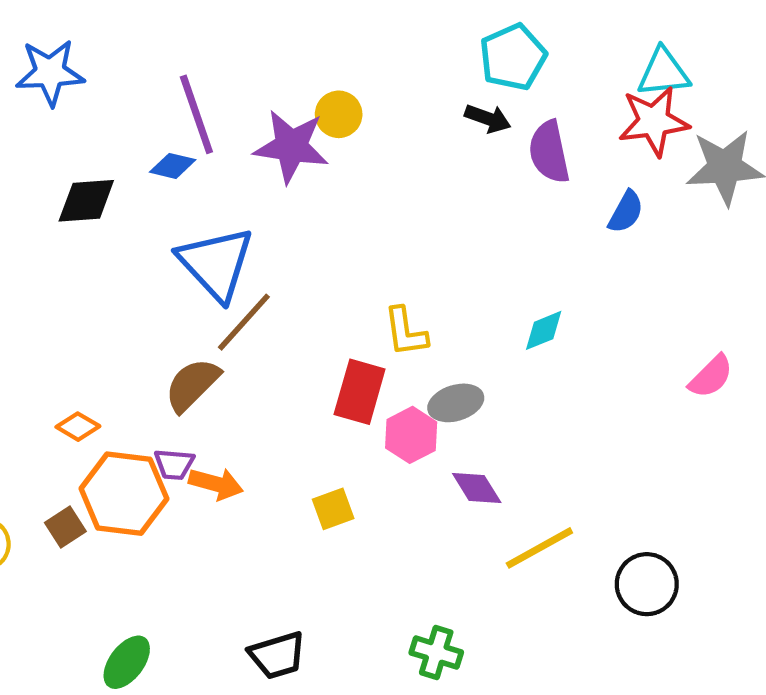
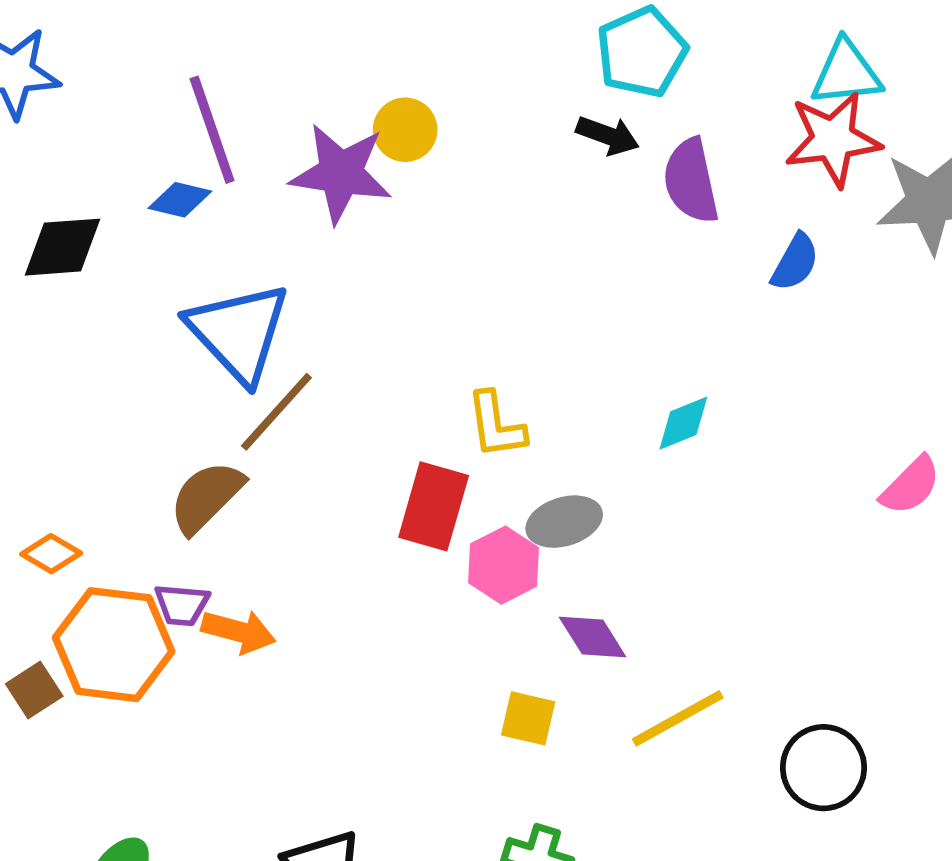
yellow square: (333, 509) -> (528, 718), moved, turned 33

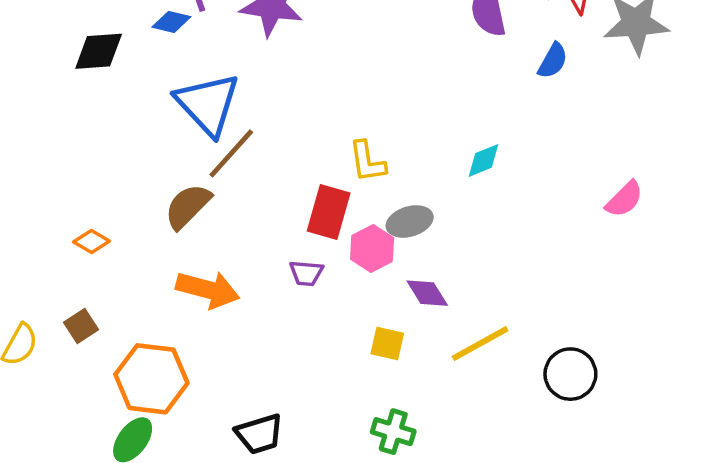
purple trapezoid: (182, 605) -> (306, 273), moved
orange arrow: (239, 631) -> (208, 290), size x1.4
orange hexagon: (114, 645) -> (151, 379), moved

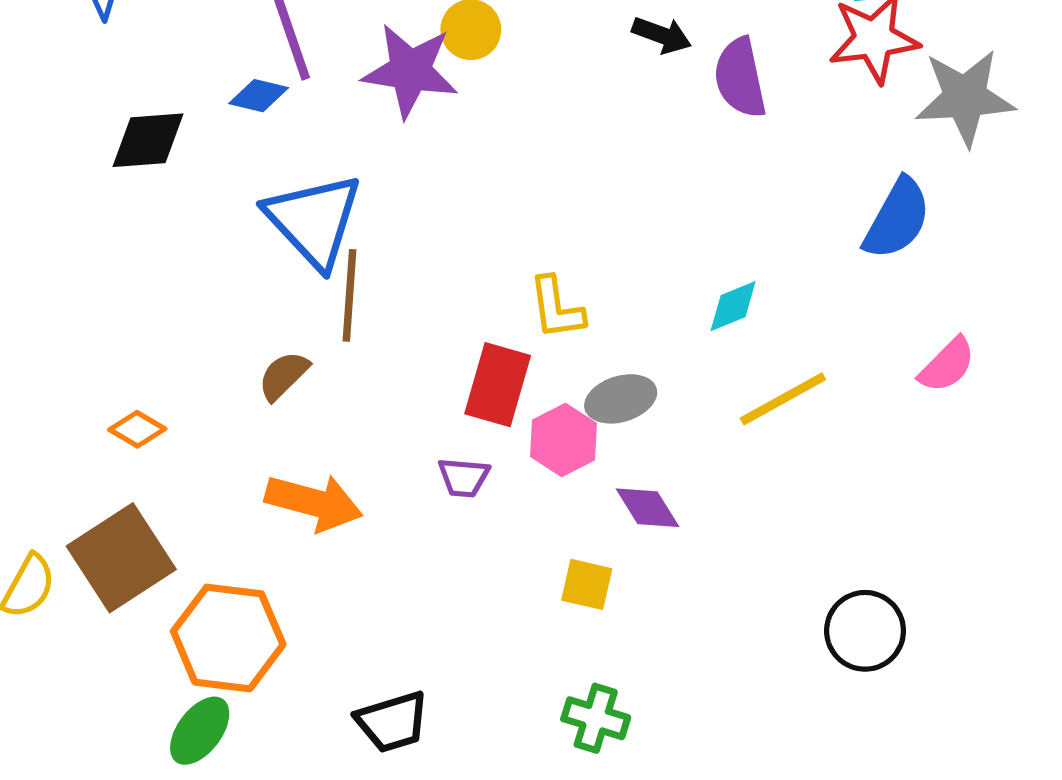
blue semicircle: (553, 61) -> (897, 219), moved, size x1.5
brown line: (231, 153) -> (350, 295), turned -38
brown semicircle: (188, 206) -> (284, 376), size x0.7
brown square: (81, 326) -> (121, 558), size x2.0
yellow line: (480, 344) -> (783, 399), moved

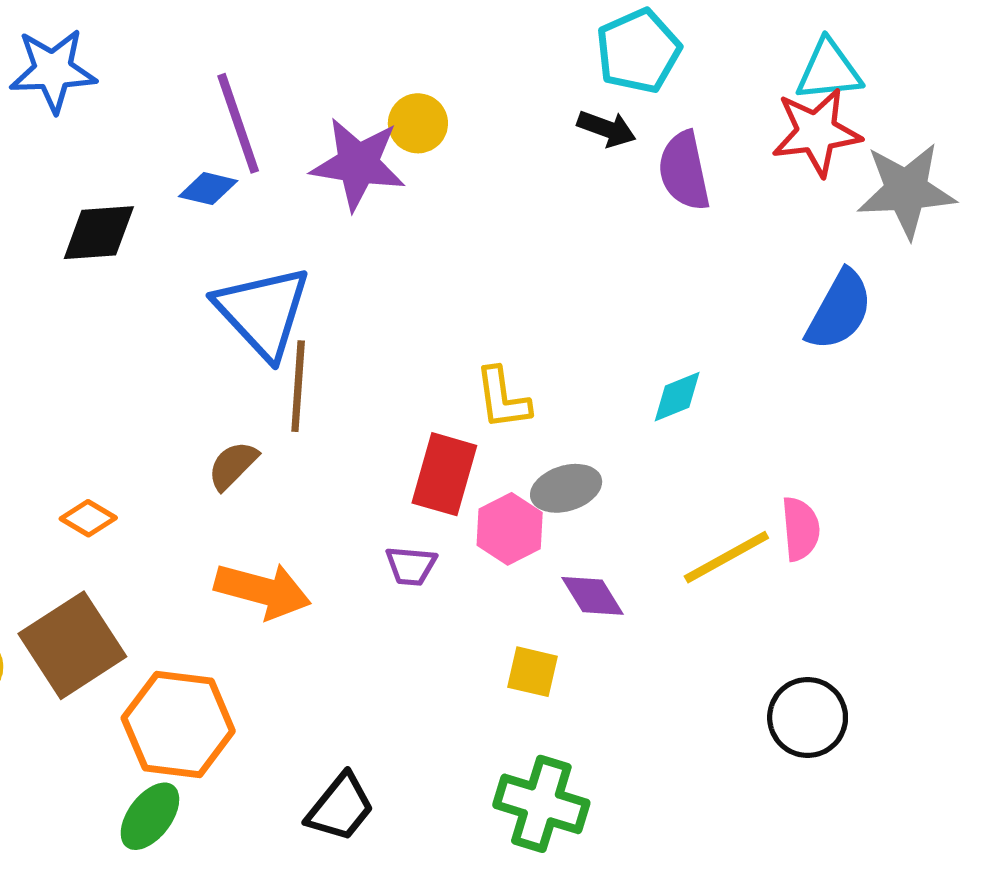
pink semicircle: (947, 365) -> (801, 529), moved, turned -50
yellow line: (783, 399) -> (726, 557), moved
green cross: (596, 718) -> (541, 804), size x1.4
black trapezoid: (392, 722) -> (340, 807), turned -34

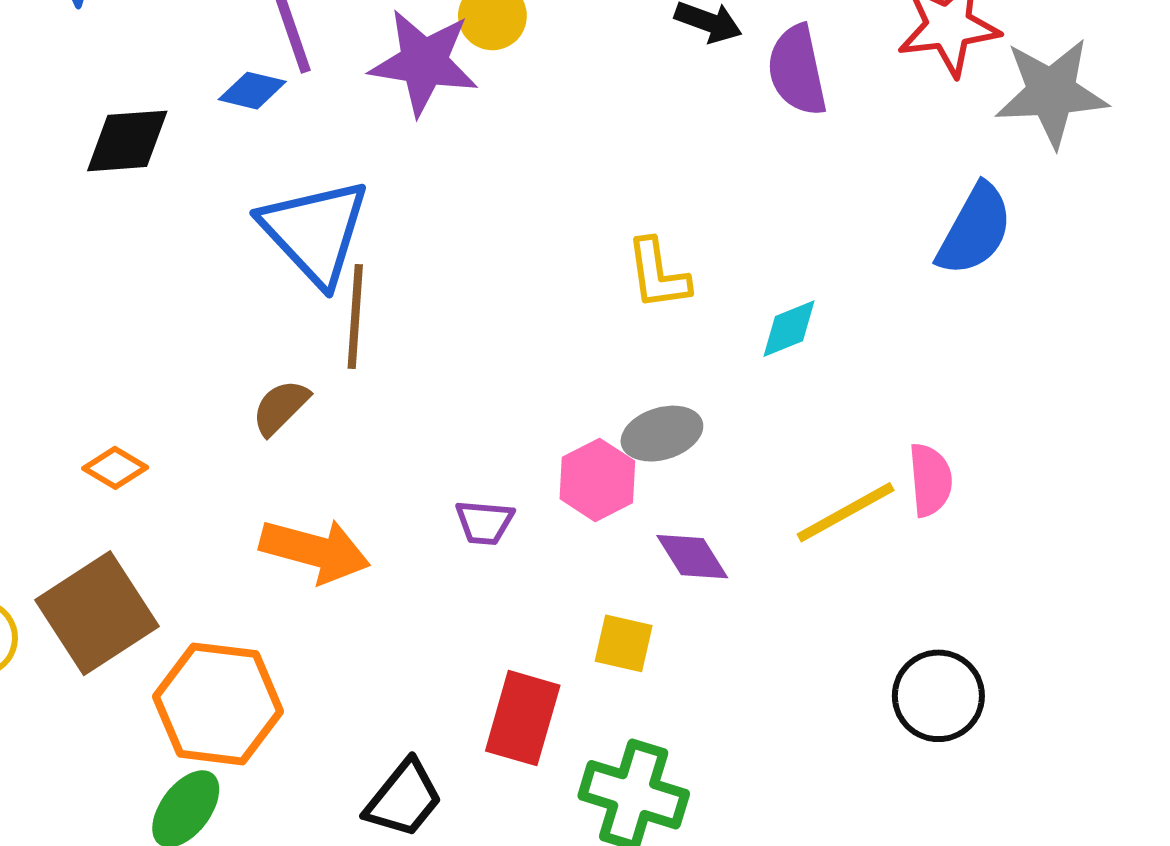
yellow L-shape: (503, 398) -> (658, 274), moved
red rectangle: (444, 474) -> (523, 718), moved

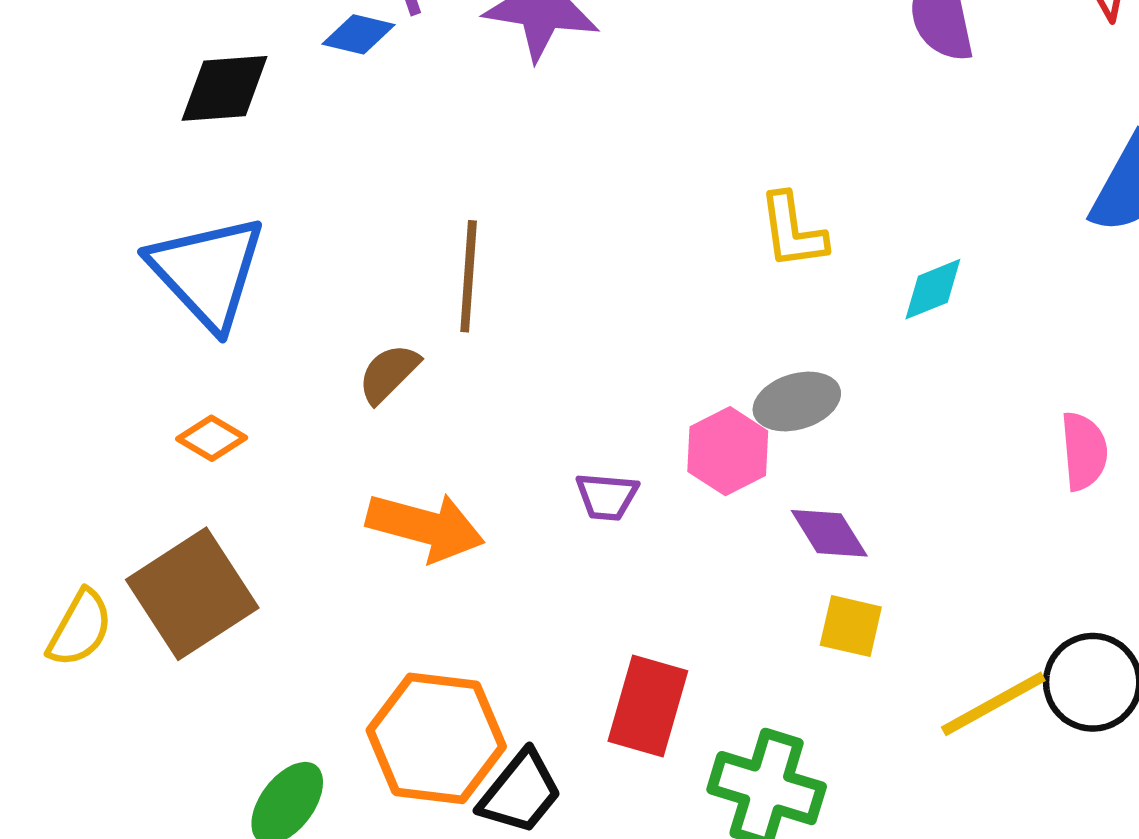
blue triangle: (315, 232) -> (207, 272), moved
yellow line: (846, 512) -> (993, 704), moved
yellow square: (624, 643) -> (851, 626), moved
orange hexagon: (218, 704) -> (436, 738), moved

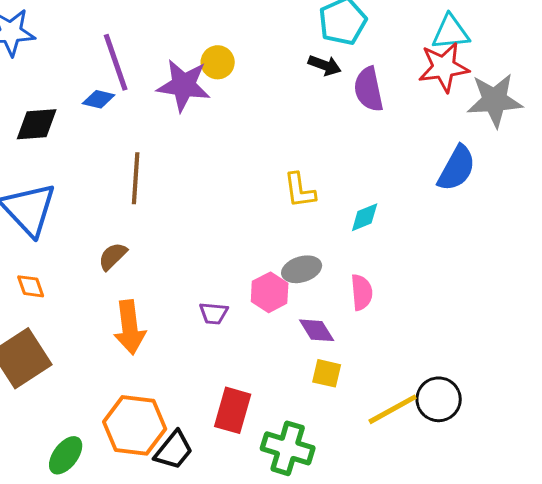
brown line: (469, 276) -> (136, 178), moved
orange diamond: (212, 438) -> (31, 286), turned 40
pink semicircle: (1084, 451) -> (362, 292), moved
orange arrow: (425, 527) -> (130, 327), turned 68

